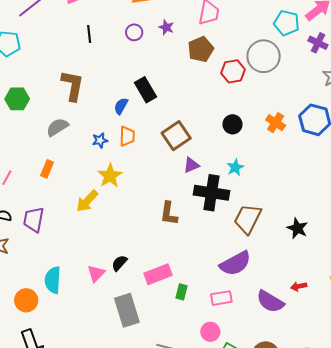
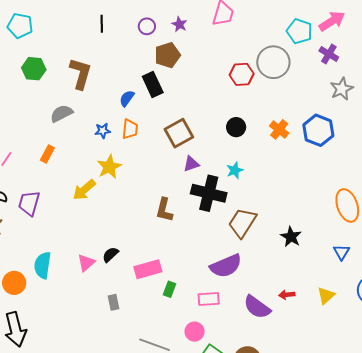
brown pentagon: (201, 49) -> (167, 55), moved
green hexagon: (17, 99) -> (34, 69), moved
gray rectangle: (127, 310) -> (114, 302), size x0.5

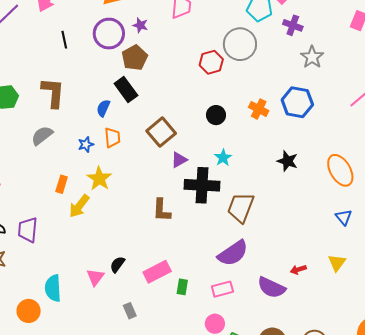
purple circle: (147, 26) -> (109, 34), size x1.8
orange rectangle: (47, 154) -> (62, 184), moved
black star: (291, 237) -> (287, 161), moved

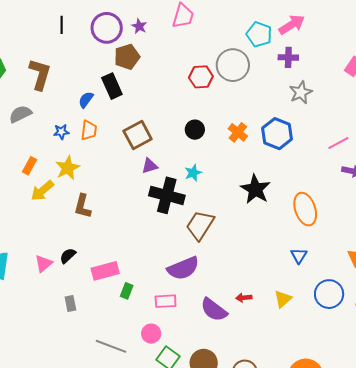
purple cross: (293, 25) -> (288, 57), turned -30
black star: (287, 161) -> (255, 189), size x1.4
brown L-shape: (162, 210) -> (83, 206), moved

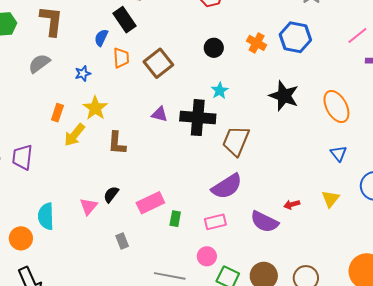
orange trapezoid: (89, 130) -> (121, 58), moved
purple triangle: (150, 166) -> (160, 114), moved, turned 42

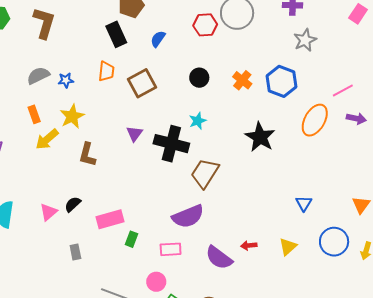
blue semicircle: (101, 38) -> (158, 39), moved
gray semicircle: (39, 63) -> (38, 76), moved
orange ellipse: (336, 106) -> (315, 120), moved, turned 48
orange rectangle: (57, 113) -> (34, 114), turned -48
purple triangle: (160, 114) -> (134, 134), turned 42

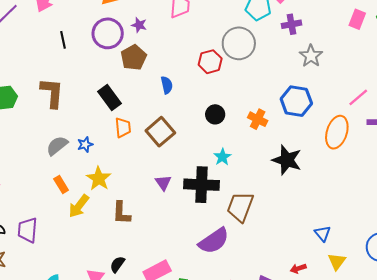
black rectangle: (116, 34) -> (110, 97), moved
blue semicircle: (158, 39) -> (167, 85), turned 144
orange cross: (242, 80) -> (258, 119), moved
blue triangle: (304, 203) -> (323, 234), moved
purple semicircle: (188, 216) -> (214, 241), moved

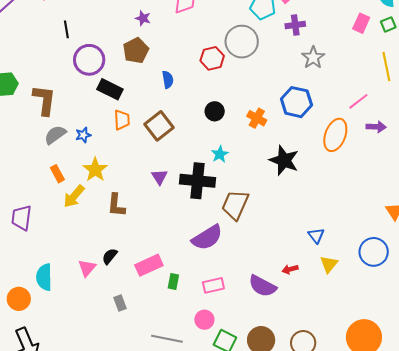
purple circle: (108, 33) -> (89, 60), moved
brown L-shape: (52, 93) -> (44, 100), moved
black rectangle: (110, 97) -> (110, 89), turned -30

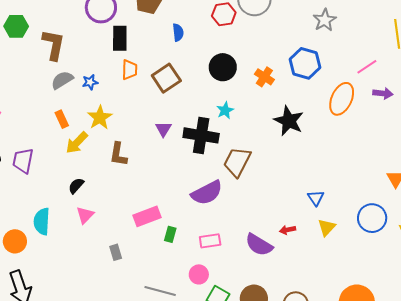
black rectangle: (110, 89) -> (120, 38), turned 60
black circle: (215, 111) -> (223, 67), size x1.4
black semicircle: (110, 256) -> (76, 186), moved

